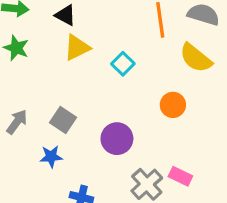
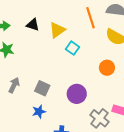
yellow triangle: (77, 48) -> (57, 30), moved
gray arrow: (17, 122) -> (14, 85), moved

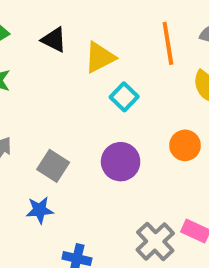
purple circle: (77, 94) -> (121, 162), moved

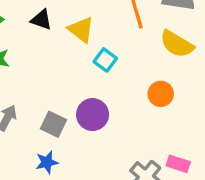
yellow triangle: (100, 57) -> (81, 30), turned -48
purple circle: (121, 162) -> (93, 115), moved

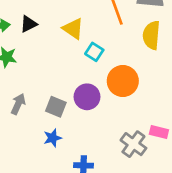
black triangle: (41, 20) -> (28, 24), moved, turned -42
yellow semicircle: (177, 44) -> (151, 35), turned 68
orange circle: (161, 94) -> (123, 81), moved, size x1.5

